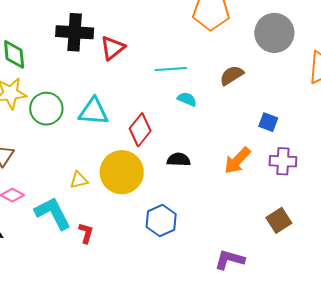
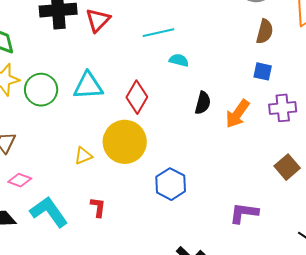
brown semicircle: (232, 75) -> (265, 31), moved, turned 145
black semicircle: (179, 160) -> (203, 103), moved, turned 110
cyan L-shape: (53, 213) -> (49, 212), moved

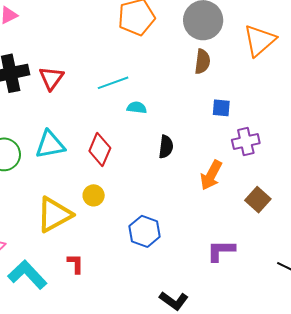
brown semicircle: (265, 31) -> (202, 62), moved
orange arrow: (237, 114) -> (211, 175), moved
yellow circle: (125, 142) -> (94, 195), size x0.5
yellow triangle: (83, 156) -> (54, 215), size x2.0

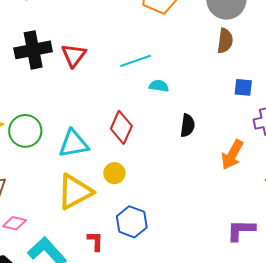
cyan triangle: (50, 145) -> (74, 144), moved
blue hexagon: (145, 231) -> (132, 222), moved

